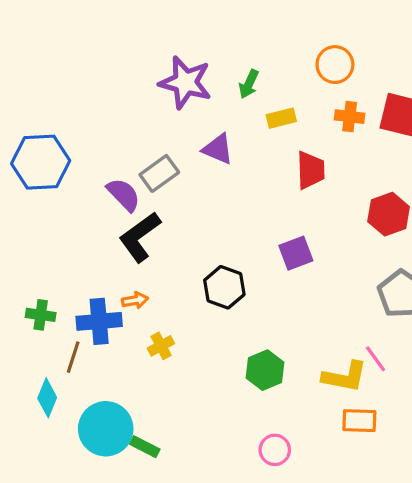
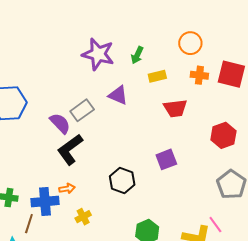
red trapezoid: (311, 170) -> (175, 108), turned 85

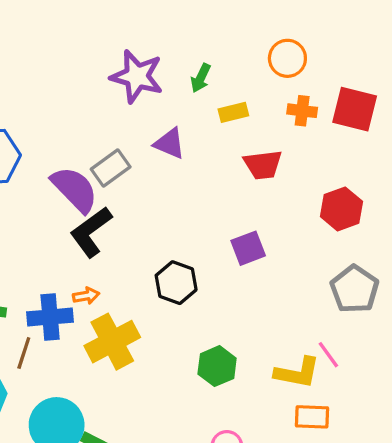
purple semicircle: (60, 123) -> (75, 189), size x1.4
yellow cross: (83, 217) -> (112, 342), size x2.0

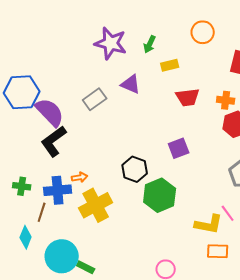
orange cross: (302, 111) -> (226, 100), moved
purple semicircle: (75, 189) -> (50, 112), moved
black L-shape: (91, 232) -> (54, 141), moved
green hexagon: (217, 366) -> (160, 195), moved, size x1.4

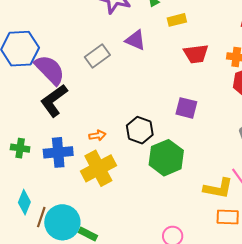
purple square: (179, 148) -> (186, 108), turned 35
orange arrow: (80, 177) -> (97, 135), moved
brown line: (42, 212) -> (41, 217), moved

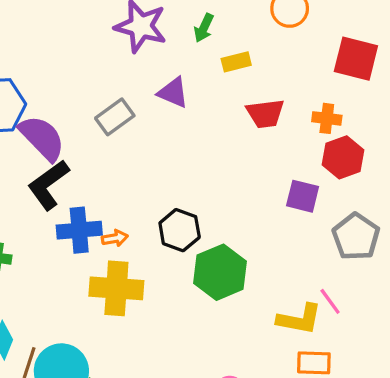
purple square: (186, 108) -> (303, 196), moved
blue cross: (58, 152) -> (79, 230), moved
yellow cross: (98, 168) -> (116, 288), turned 32

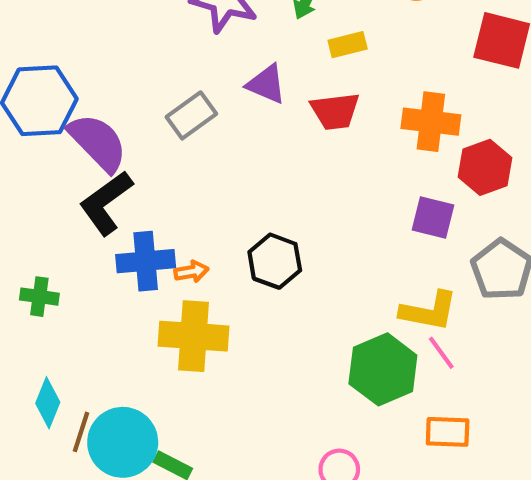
red trapezoid: (265, 114) -> (335, 111), moved
orange cross: (327, 118) -> (431, 122), moved, size x1.5
green hexagon: (220, 272) -> (383, 369), moved
pink line: (330, 301) -> (441, 353), moved
yellow L-shape: (299, 319) -> (429, 311), moved

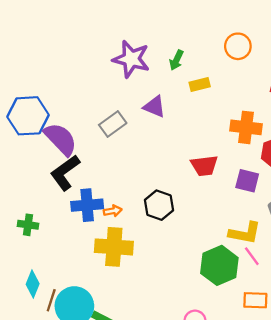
red trapezoid: (335, 111) -> (204, 166), moved

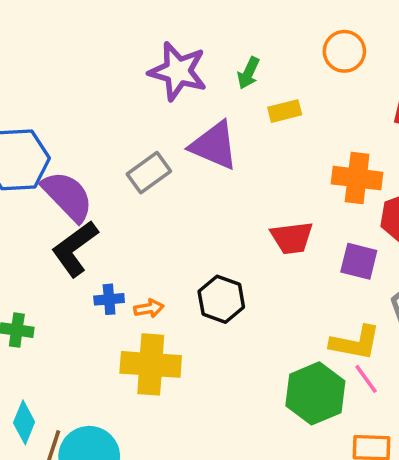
purple triangle: (154, 107) -> (214, 145), size x1.4
blue cross: (87, 205) -> (109, 299), size x0.6

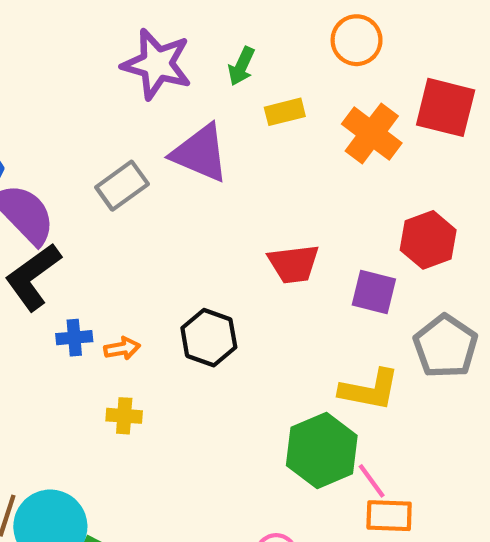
orange cross: (357, 178) -> (372, 134), moved, turned 30
yellow cross: (151, 364) -> (124, 416), size x0.5
pink line: (366, 379) -> (372, 481), moved

